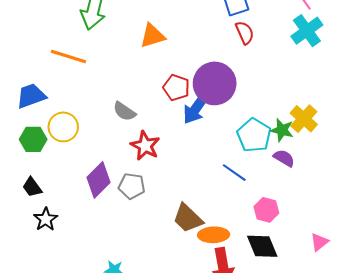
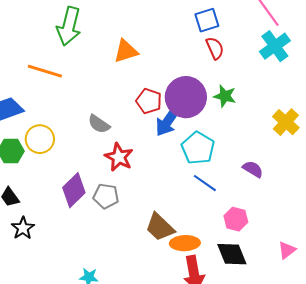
yellow cross: (304, 119) -> (286, 122), moved
green star: (282, 130) -> (225, 96), moved
cyan pentagon: (254, 135) -> (198, 148), moved

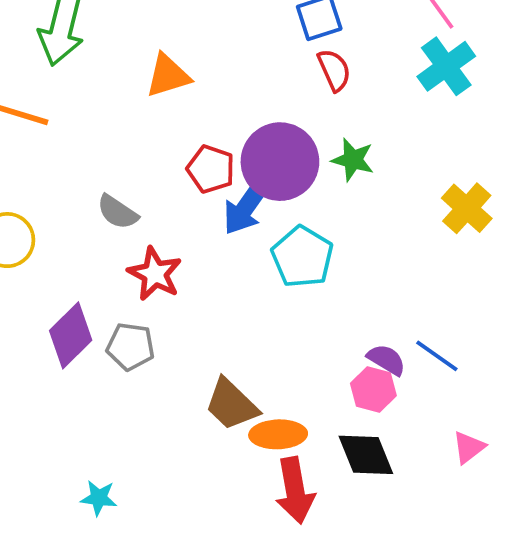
purple semicircle: (253, 169) -> (386, 360), moved
blue line: (205, 183) -> (437, 356), moved

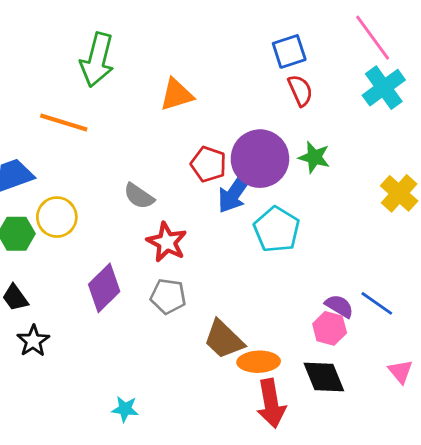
gray pentagon: (131, 347) -> (168, 296), moved
pink triangle: (469, 447) -> (400, 371), turned -32

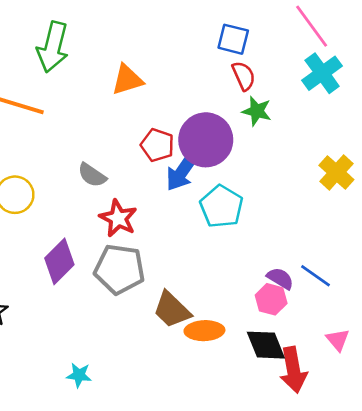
blue square: (289, 51) -> (233, 39), turned 32
green star: (314, 157) -> (257, 111), moved
gray pentagon: (168, 296) -> (119, 269), size x1.5
red arrow: (271, 403) -> (293, 370), moved

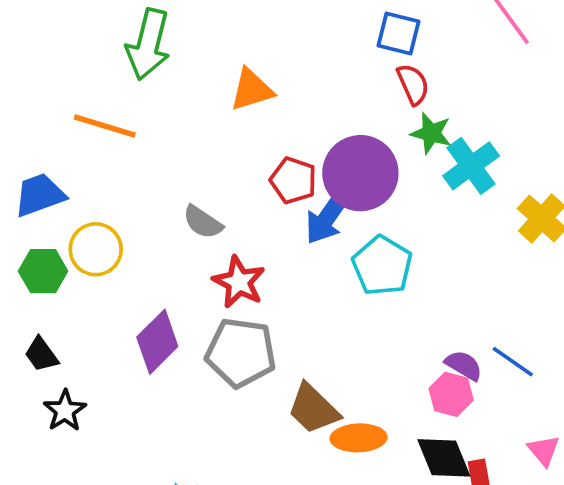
cyan cross: (322, 73) -> (471, 166), moved

